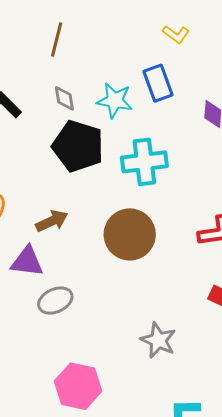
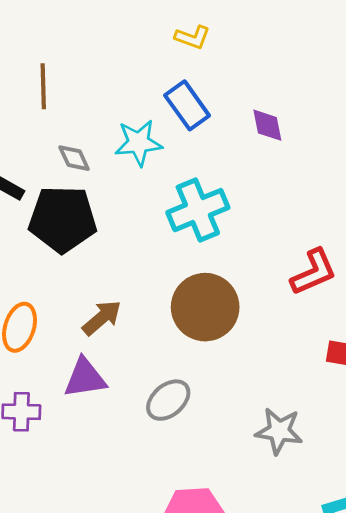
black pentagon: (78, 146) -> (63, 219), moved
gray ellipse: (55, 301) -> (168, 400), moved

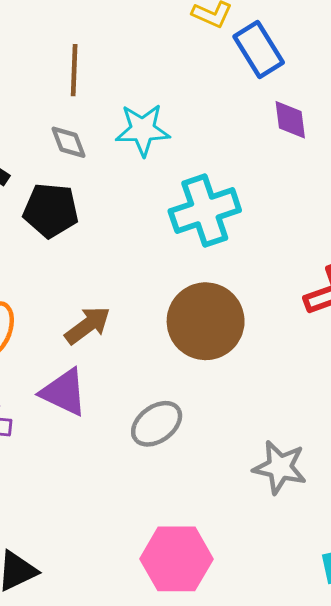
brown line: (43, 86) -> (74, 70), moved
blue rectangle: (187, 105) -> (259, 49), moved
black pentagon: (63, 219) -> (51, 210), size x0.7
purple triangle: (85, 378) -> (64, 392), turned 30

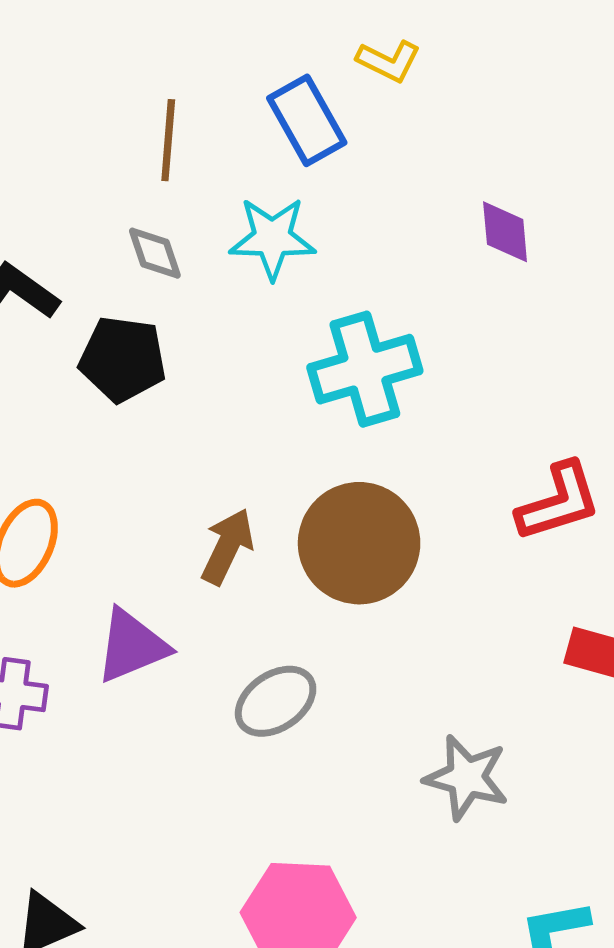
blue rectangle: (259, 49) -> (307, 120), moved
brown arrow: (88, 325) -> (227, 546), moved, turned -30
purple triangle: (64, 392) -> (132, 646), turned -50

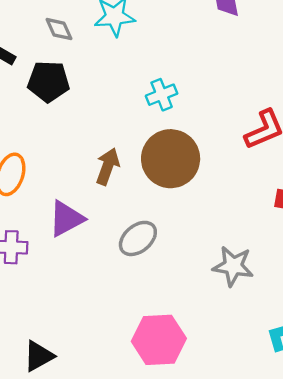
cyan cross: (365, 369) -> (162, 95), moved, size x0.6

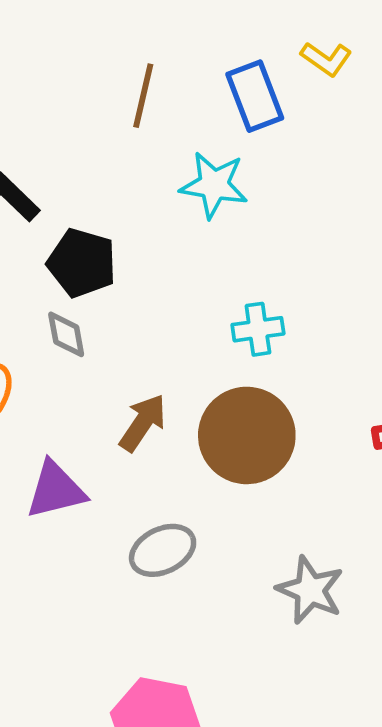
gray diamond: (59, 29) -> (66, 334), moved
gray star: (233, 266) -> (310, 590), moved

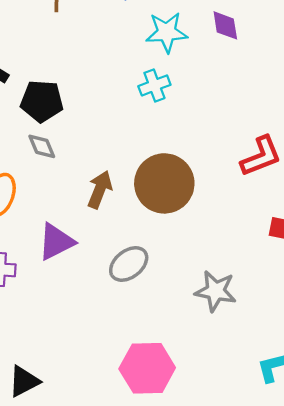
cyan star: (214, 185) -> (167, 32), moved
cyan cross: (258, 329) -> (154, 85), moved
gray star: (310, 590) -> (216, 291), moved

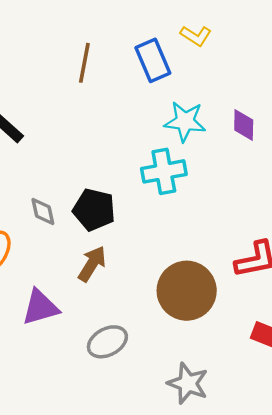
cyan cross: (154, 85) -> (164, 171), size x1.4
black pentagon: (42, 101) -> (94, 210), moved
brown circle: (164, 183) -> (187, 291), moved

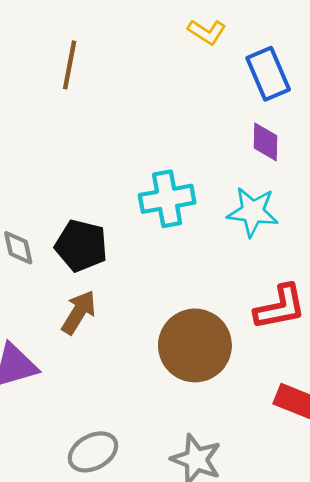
blue rectangle: (153, 60) -> (268, 74), moved
cyan star: (185, 121) -> (253, 212), moved
gray ellipse: (107, 342) -> (93, 452), moved

